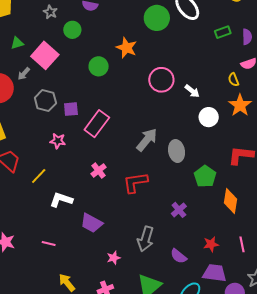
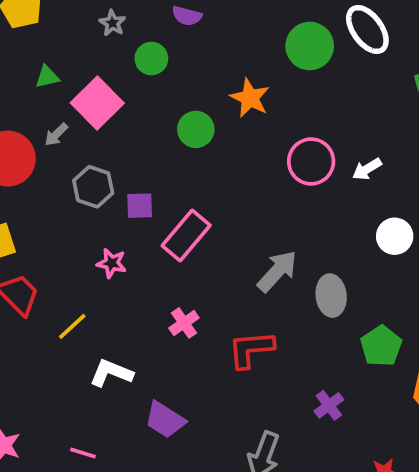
white arrow: (192, 91) -> (367, 169), moved, turned 105

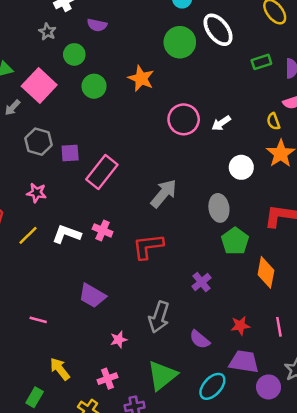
green circle: (196, 129) -> (94, 86), moved
pink star: (112, 263) -> (36, 193), moved
gray ellipse: (331, 296) -> (219, 208), moved
pink cross: (184, 323) -> (103, 230), turned -30
white L-shape: (111, 373) -> (67, 234), moved

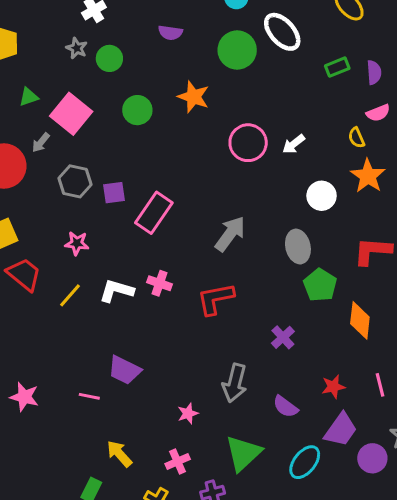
purple semicircle: (97, 25) -> (170, 33), moved
green circle: (74, 54) -> (109, 58), moved
purple trapezoid: (92, 296) -> (124, 370), moved
purple trapezoid: (244, 362) -> (341, 430), turned 120

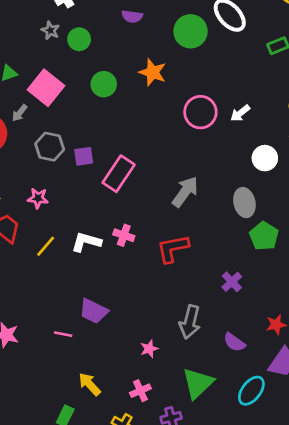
pink star: (77, 243) -> (38, 198), moved

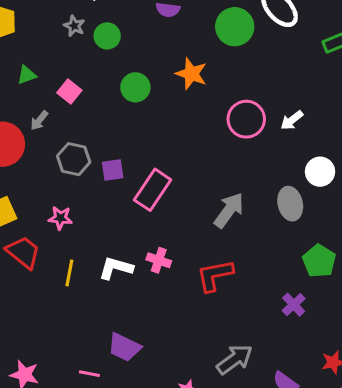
pink square: (46, 88) -> (69, 91), size x0.6
gray ellipse: (244, 203) -> (290, 204), moved
yellow line: (46, 246) -> (69, 273), turned -30
purple cross: (232, 282) -> (294, 305), moved
gray arrow: (190, 322) -> (235, 359), turned -140

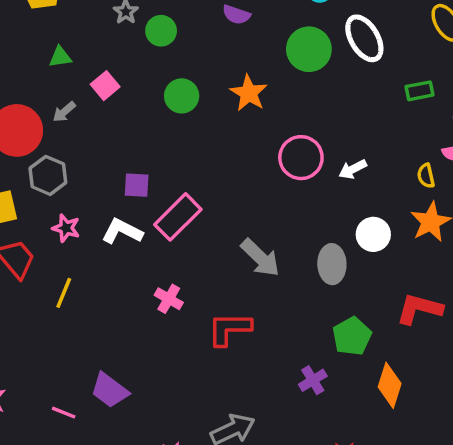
gray hexagon: (74, 159) -> (48, 175), moved
gray arrow: (229, 210) -> (260, 258), turned 87
white L-shape: (116, 268) -> (122, 231), moved

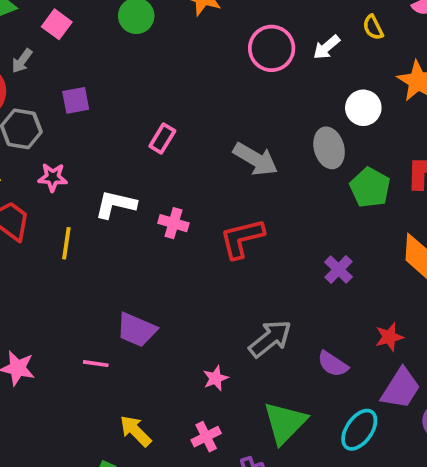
yellow semicircle: (426, 176) -> (373, 27), moved
purple square: (137, 185) -> (76, 100), moved
pink rectangle: (178, 217) -> (162, 139), size x0.6
white L-shape: (122, 231) -> (116, 204), moved
green pentagon: (352, 336) -> (370, 188), moved

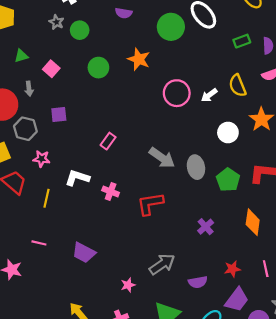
yellow semicircle: (373, 27) -> (237, 86), size x1.5
gray arrow: (22, 61) -> (29, 89), turned -48
gray ellipse: (329, 148) -> (196, 167), moved
pink line: (96, 364) -> (39, 243), moved
purple semicircle: (333, 364) -> (198, 282), turned -48

